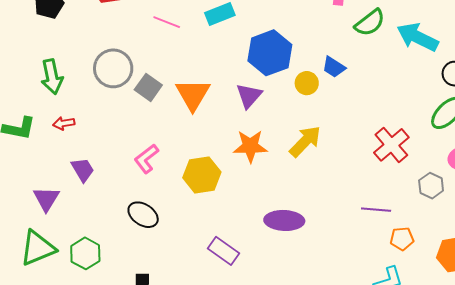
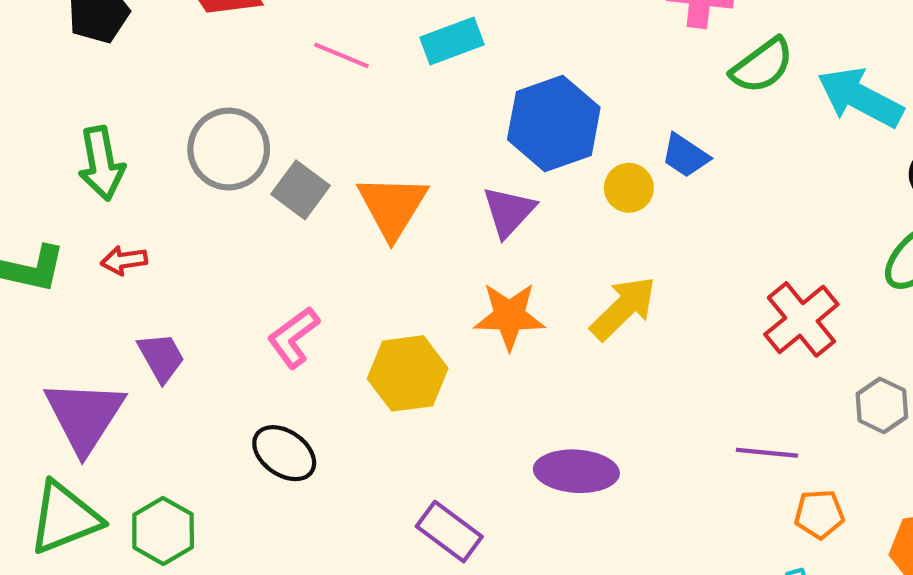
purple triangle: (46, 199) -> (84, 416), size x1.5

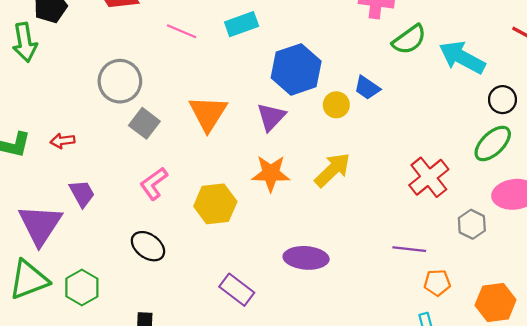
green arrow: (101, 163) -> (25, 42), moved
gray square: (301, 190) -> (144, 123), moved

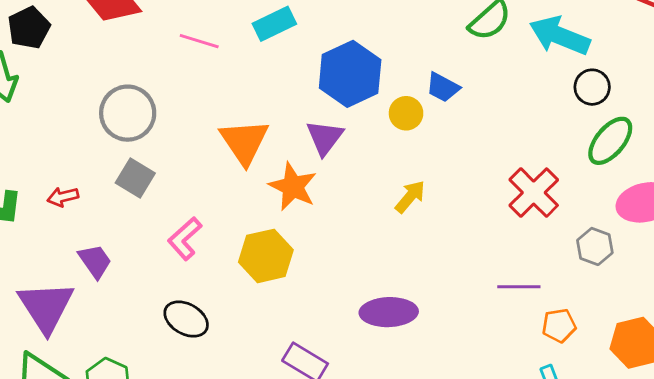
black circle: (502, 100) -> (592, 87), moved
gray square: (144, 123) -> (135, 178), moved
yellow arrow: (332, 170) -> (410, 197), size x0.7
orange star: (271, 173) -> (293, 187), moved, turned 30

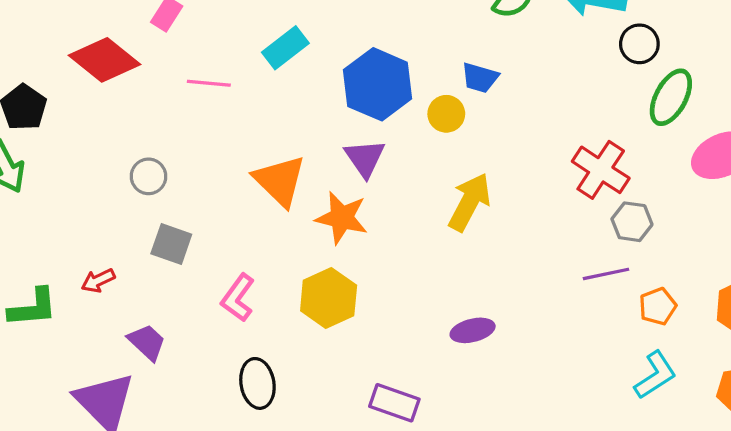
gray circle: (128, 113) -> (148, 176), size x0.6
yellow arrow: (410, 197) -> (469, 202), size x1.5
gray hexagon: (595, 246) -> (632, 222), moved
purple ellipse: (389, 312) -> (473, 330), size x0.7
black ellipse: (186, 319) -> (257, 383), turned 63

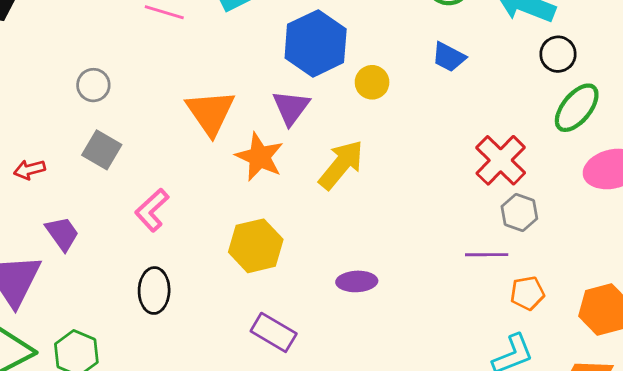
blue trapezoid: (480, 78) -> (449, 57), moved
yellow arrow: (469, 202) -> (341, 165), moved
yellow hexagon: (329, 298) -> (256, 246), moved

